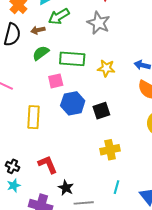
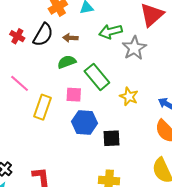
green arrow: (59, 16) -> (111, 32), moved
green rectangle: (72, 59) -> (97, 77), turned 30
yellow rectangle: (33, 117) -> (43, 107), moved

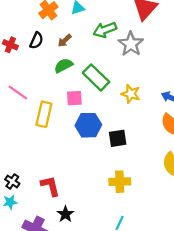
black semicircle: (43, 35) -> (36, 40), size x0.7
brown arrow: (70, 38) -> (65, 41), turned -40

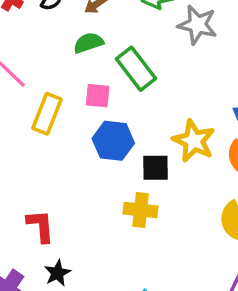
gray star: (131, 44) -> (197, 25), turned -30
yellow star: (131, 94) -> (194, 141), moved, size x1.4
yellow cross: (120, 182) -> (141, 210), moved

